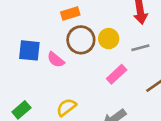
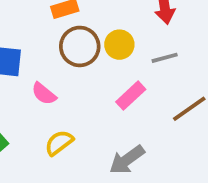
pink semicircle: (56, 60) -> (44, 94), moved

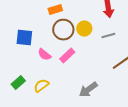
pink rectangle: (131, 96) -> (67, 56), moved
yellow semicircle: (59, 143) -> (41, 86), moved

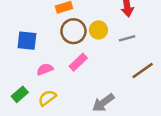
pink semicircle: (44, 55) -> (45, 69), moved, turned 120

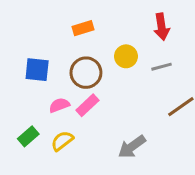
brown circle: (73, 31) -> (86, 73), moved
pink rectangle: (78, 62) -> (87, 105), moved

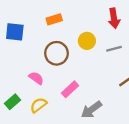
blue square: (37, 70) -> (15, 32), moved
pink semicircle: (59, 105) -> (36, 78), turned 56
pink rectangle: (87, 105) -> (70, 89), moved

